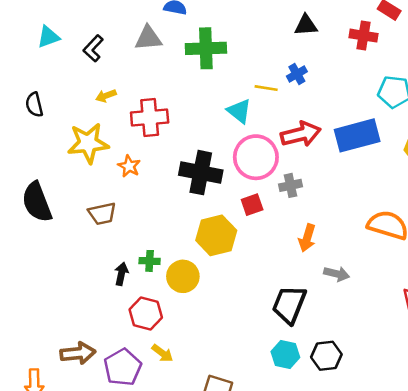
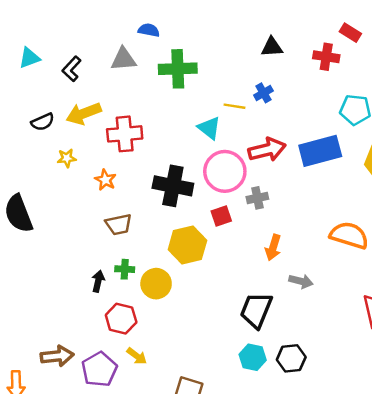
yellow arrow: (106, 96) -> (84, 113), size x1.8
black semicircle: (34, 105) -> (43, 122), moved, turned -100
yellow star: (88, 143) -> (67, 158), size x0.5
brown trapezoid: (102, 214) -> (119, 224), moved

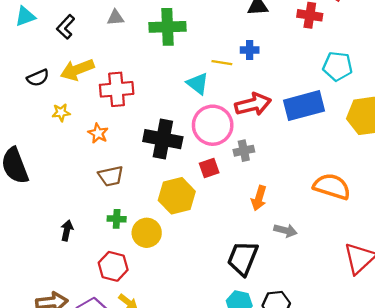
gray triangle: (123, 59) -> (115, 18), size x0.7
blue cross: (263, 93) -> (250, 50), turned 30
black arrow: (98, 281) -> (67, 230), moved

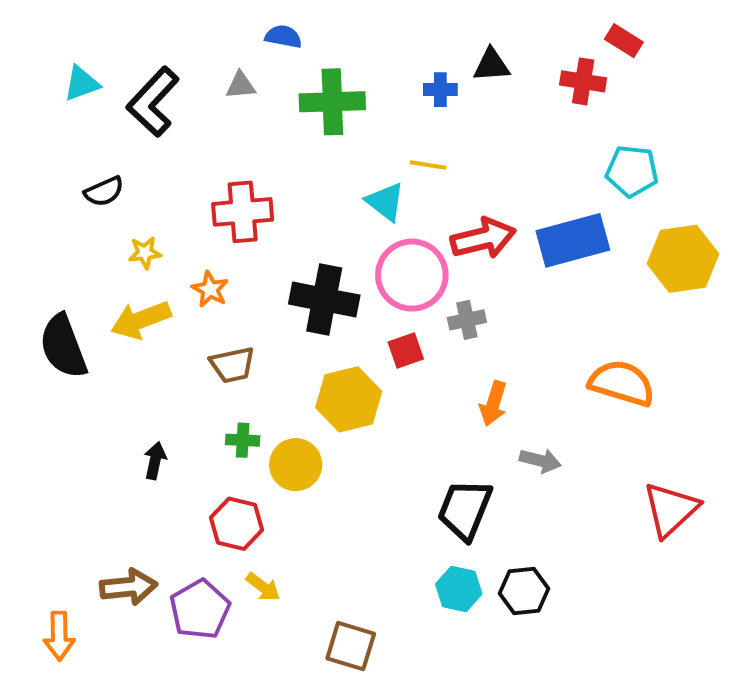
black L-shape: (66, 27) -> (153, 102), size x1.6
blue cross: (250, 50) -> (440, 90), moved
yellow arrow: (77, 70) -> (141, 320), moved

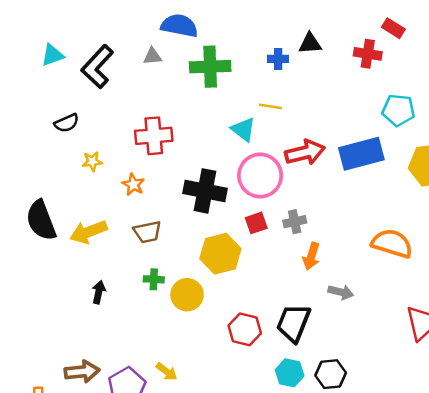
blue semicircle: (283, 37) -> (179, 26), size x1.6
yellow arrow: (141, 320) -> (88, 232), moved
gray cross: (467, 320) -> (295, 222), moved
red hexagon: (237, 524) -> (245, 329), moved

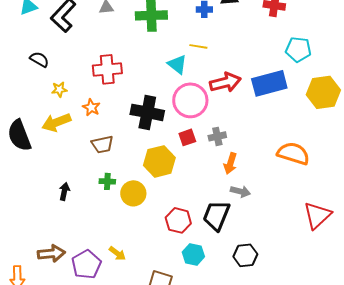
black semicircle: (67, 123) -> (39, 59), turned -126
yellow arrow: (88, 232) -> (56, 122), moved
gray arrow: (341, 292) -> (240, 191), moved
cyan hexagon: (290, 373) -> (193, 254), moved

